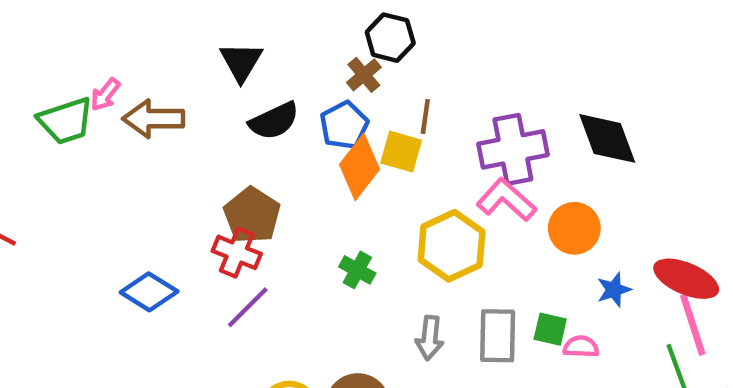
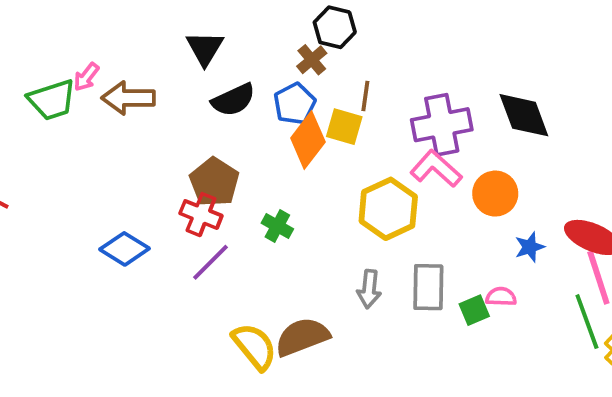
green cross: (357, 270) -> (277, 226), moved
green square: (550, 329) -> (474, 310), moved, turned -36

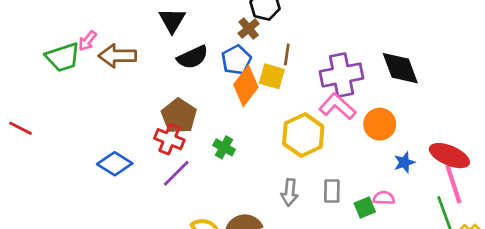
gray rectangle: (428, 287) -> (332, 191), size x0.7

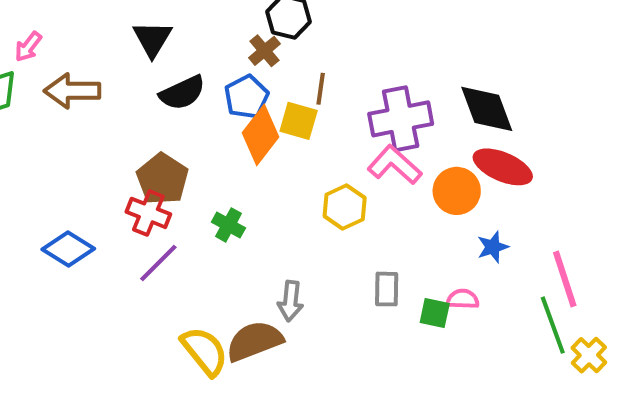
pink arrow: (87, 41) -> (28, 47), moved
yellow hexagon: (303, 135) -> (345, 207), size x0.7
red ellipse: (449, 156) -> (503, 167), moved
gray arrow: (290, 192) -> (291, 301), moved
green square: (365, 207) -> (435, 313), turned 35

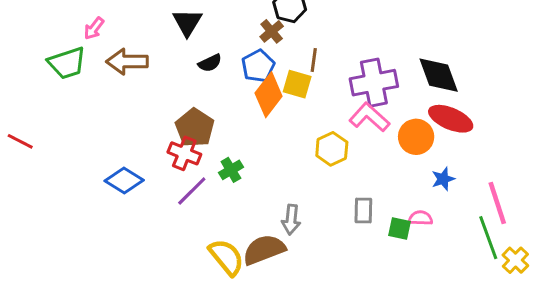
black semicircle: (182, 93) -> (210, 63), size x0.7
green cross: (228, 225) -> (231, 170), moved, turned 30

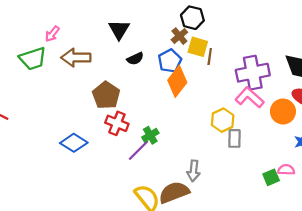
yellow square: (297, 84) -> (198, 47), moved
brown pentagon: (195, 128) -> (106, 95), moved
purple line: (192, 191) -> (138, 150), moved
gray rectangle: (363, 211) -> (234, 138), moved
green square: (400, 229) -> (271, 177), turned -35

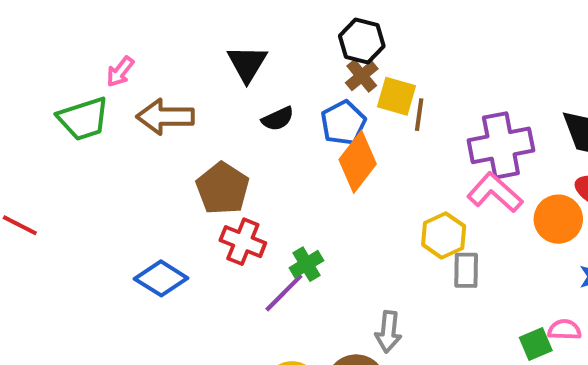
black hexagon: (192, 18) -> (362, 41), moved

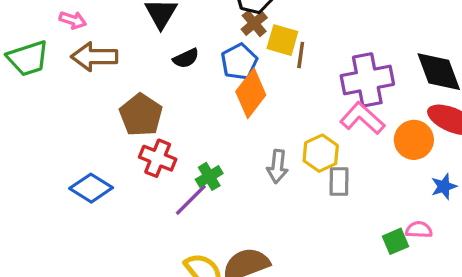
pink arrow: (120, 72) -> (73, 20), moved, turned -110
gray arrow: (388, 332) -> (277, 166), moved

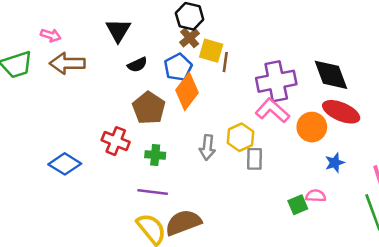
brown pentagon: (141, 115) -> (149, 108), moved
green cross: (209, 176) -> (155, 155), turned 36
purple line: (191, 200) -> (153, 192), moved, turned 52

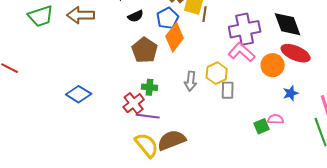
red cross: (116, 141) -> (134, 103), moved, turned 30

